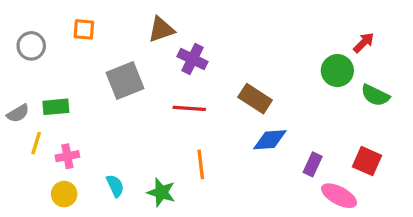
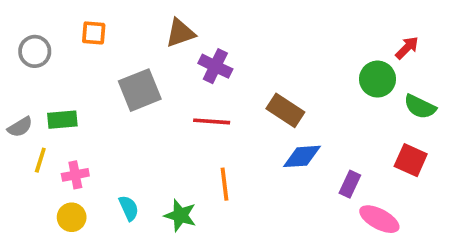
red square: (367, 161) -> (411, 160), moved

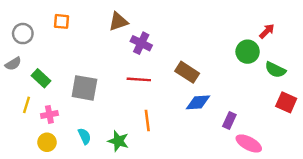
gray square: (140, 90) -> (84, 88), moved, turned 32
green rectangle: (62, 120) -> (41, 78), turned 48
gray semicircle: (20, 127) -> (13, 64), moved
red square: (411, 160) -> (286, 102), moved

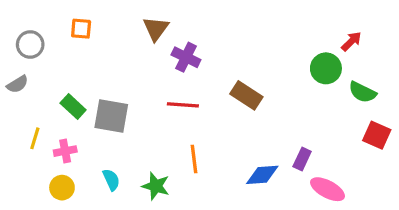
brown triangle: (118, 21) -> (156, 29), turned -35
green rectangle: (41, 78) -> (73, 107), moved
blue diamond: (198, 102) -> (262, 175), moved

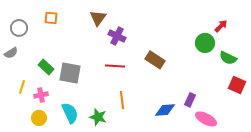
cyan semicircle: (111, 180) -> (70, 113), size x1.5

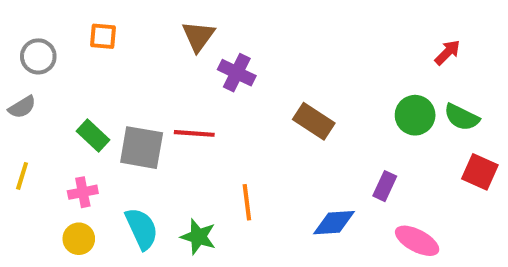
green circle: (205, 43) -> (415, 115), moved
red line: (115, 66) -> (194, 133), moved
yellow line: (22, 87) -> (22, 176), moved
purple rectangle: (190, 100) -> (385, 186), moved

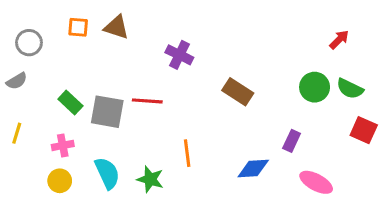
brown triangle: (198, 36) -> (117, 27), moved, turned -48

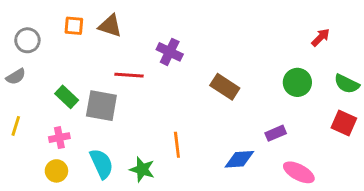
green semicircle: (350, 89) -> (347, 84), moved
red line: (147, 101) -> (129, 75), moved
purple rectangle: (292, 141) -> (276, 133), turned 42

